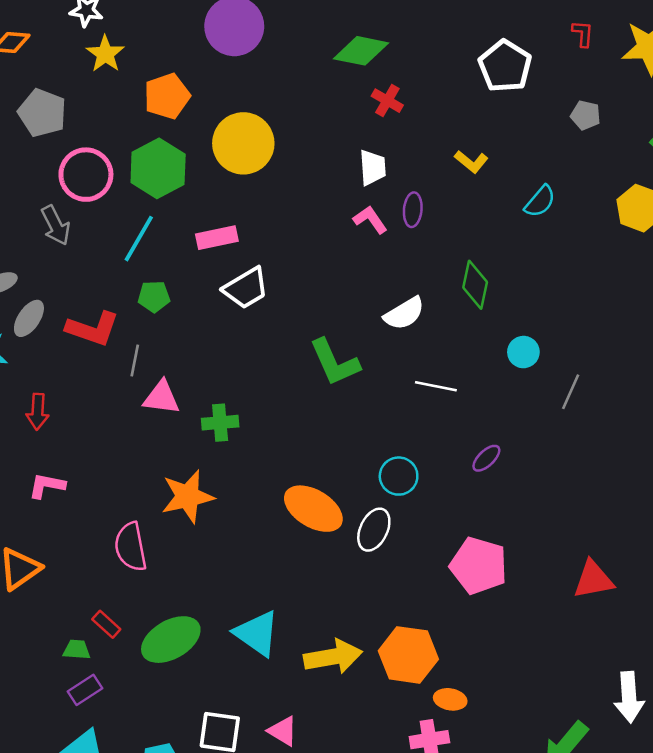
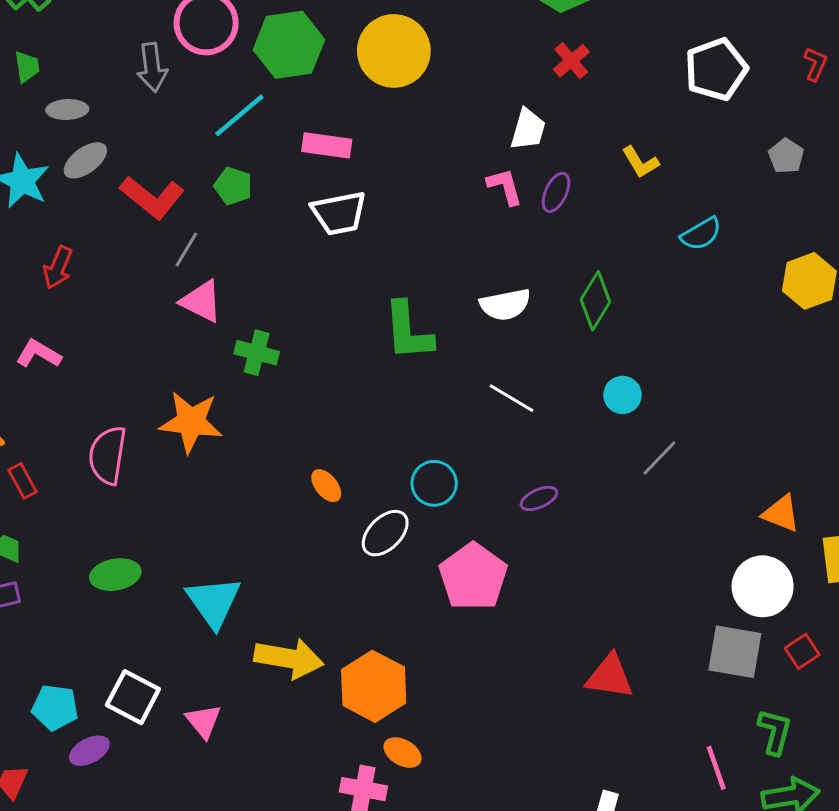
orange ellipse: (313, 509) -> (326, 486), size x0.5
pink pentagon: (479, 566) -> (473, 577), moved
red rectangle: (106, 624) -> (23, 481), moved
green ellipse: (171, 640) -> (115, 575), size x0.7

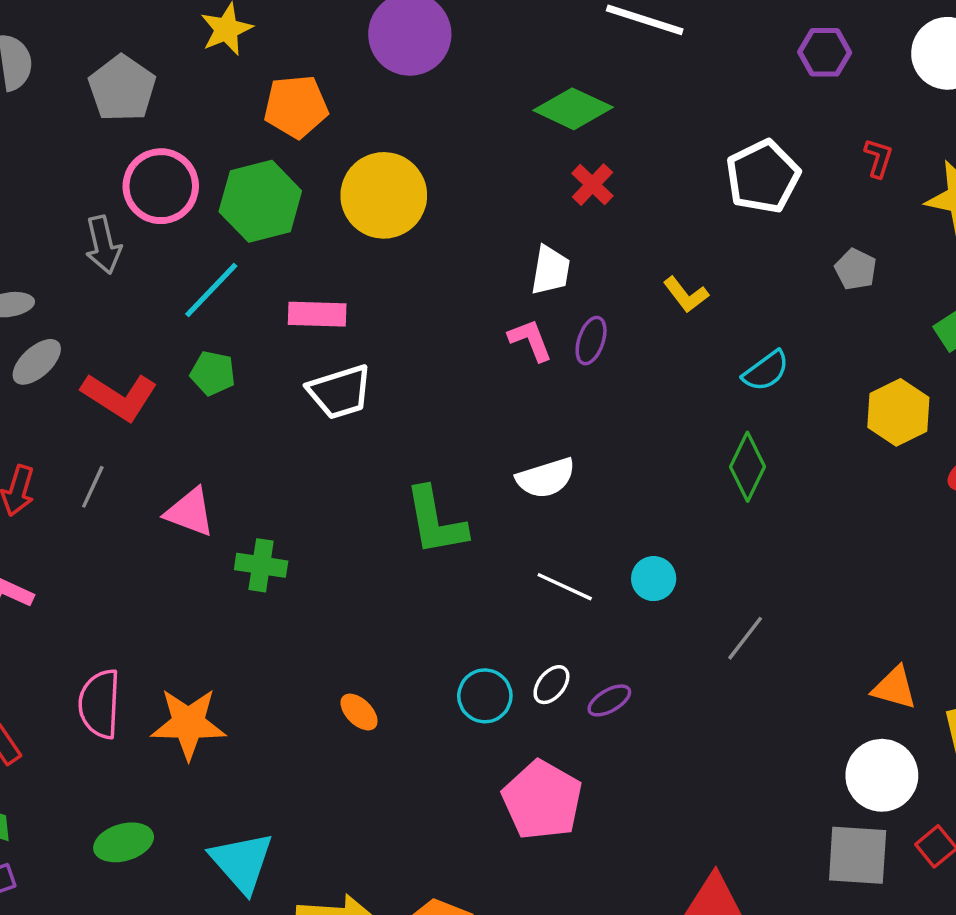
gray line: (186, 249) -> (93, 487), moved
green diamond: (595, 301) -> (748, 467), moved
cyan circle: (623, 395) -> (654, 579), moved
orange star: (191, 422) -> (188, 724), moved
white ellipse: (385, 533) -> (551, 685), moved, size x0.7

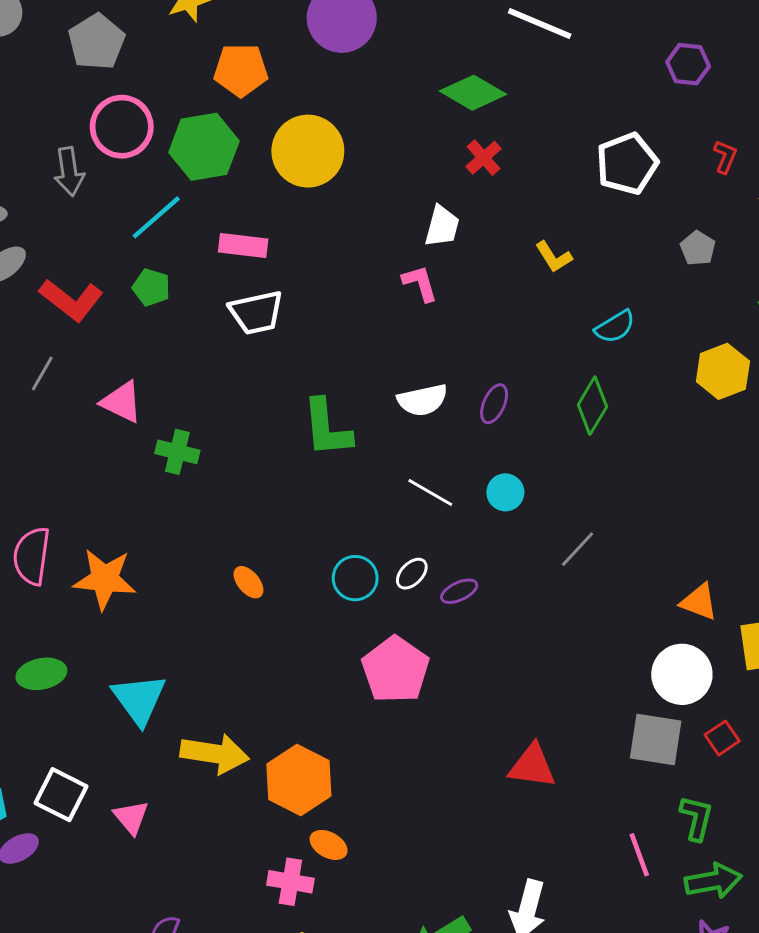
purple ellipse: (591, 341) -> (494, 404), moved

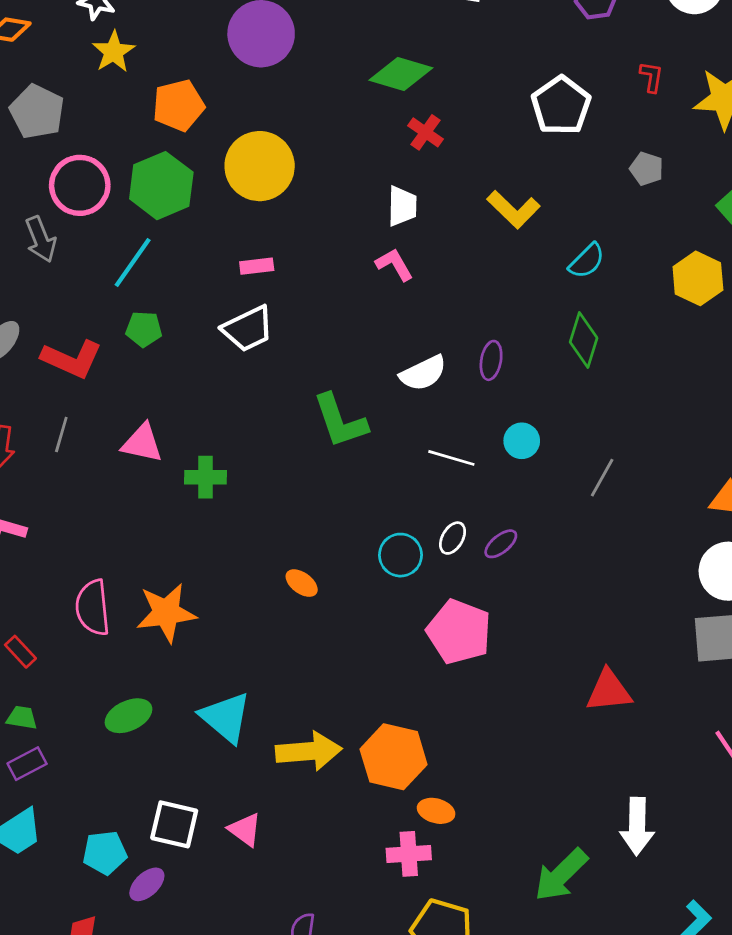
pink rectangle: (243, 246) -> (257, 266), moved, size x0.7
yellow L-shape: (554, 257) -> (514, 209), size x1.4

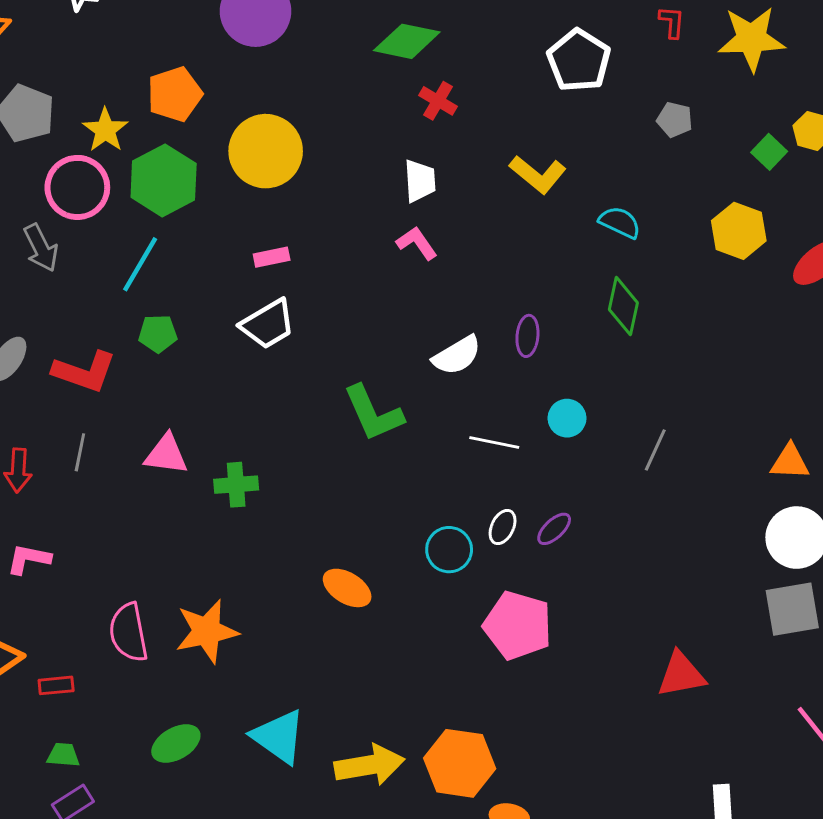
yellow star: (114, 52) -> (105, 130), moved
cyan semicircle: (587, 261) -> (620, 222), turned -105
orange ellipse: (302, 583) -> (347, 588), size x1.4
red rectangle: (20, 652) -> (56, 685), turned -48

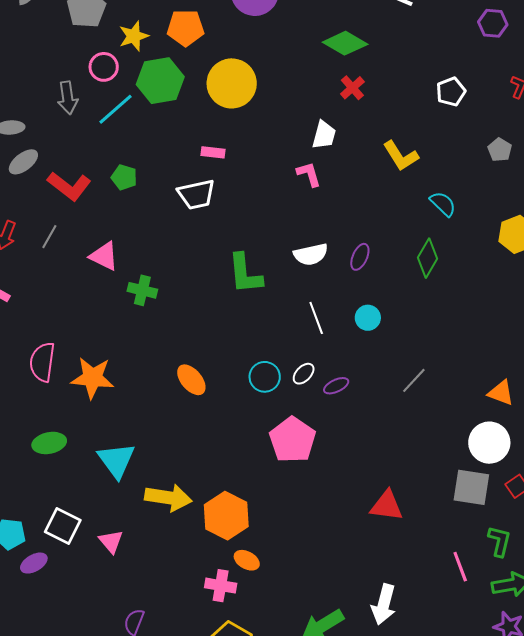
white pentagon: (579, 60) -> (451, 92), size x0.7
pink circle: (77, 187) -> (104, 67), size x0.7
cyan line: (140, 264) -> (115, 109), moved
white line: (494, 442) -> (316, 318), turned 40
gray line: (655, 450) -> (414, 380), moved

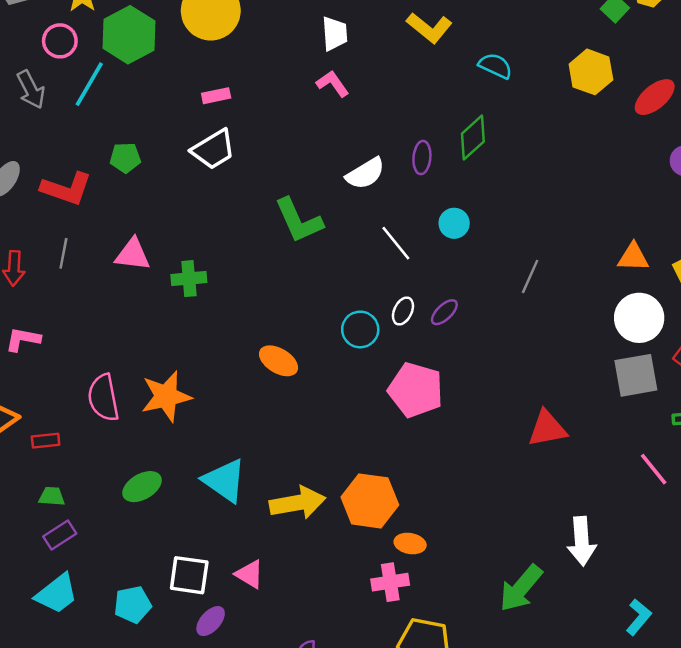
green diamond: (428, 258) -> (473, 138), moved, turned 36
purple ellipse: (34, 563) -> (211, 621), moved

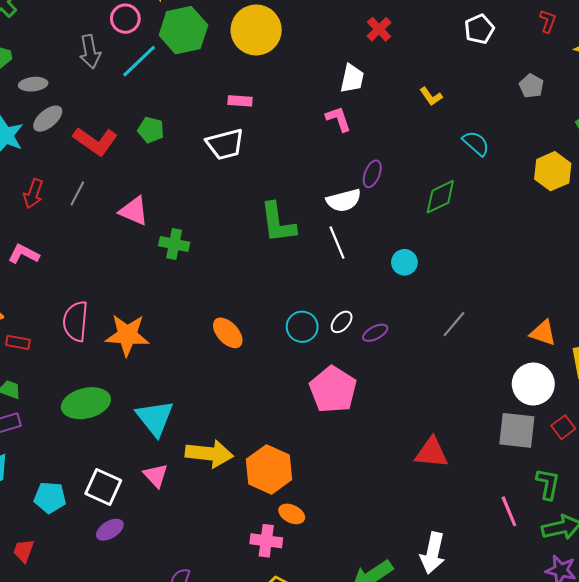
yellow L-shape: (429, 28) -> (431, 96), size x0.6
purple ellipse: (422, 157) -> (372, 174), moved
white line: (396, 243) -> (337, 243), moved
green ellipse: (142, 487) -> (86, 403), size x1.4
pink triangle: (250, 574) -> (156, 475), moved

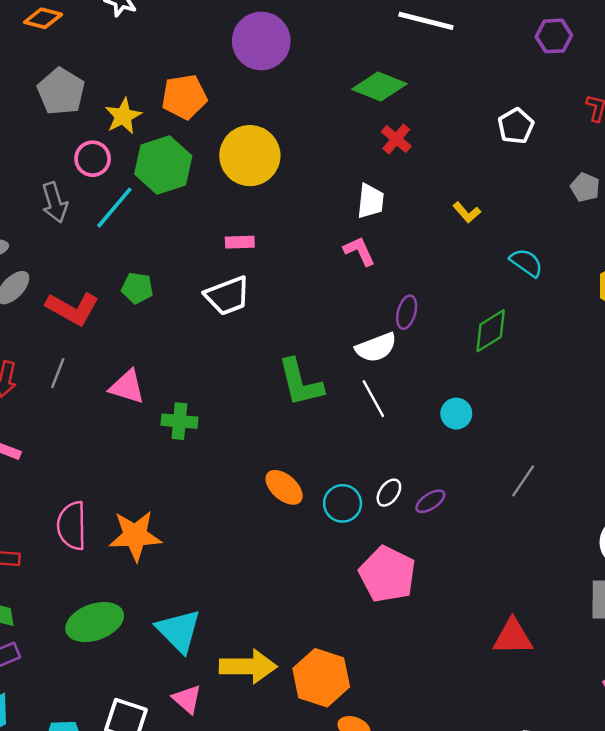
orange ellipse: (228, 333) -> (284, 487), moved

